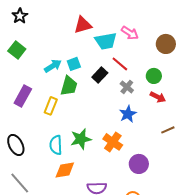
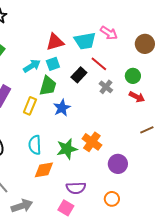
red triangle: (83, 25) -> (55, 42), moved
blue star: (128, 114) -> (62, 108), moved
green star: (81, 139) -> (67, 149), moved

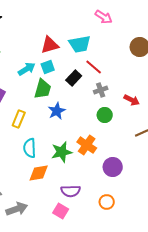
pink arrow: (109, 33) -> (104, 17), moved
green circle: (133, 76) -> (105, 115), moved
gray cross: (106, 87) -> (101, 90), turned 32
yellow rectangle: (30, 106) -> (19, 119), moved

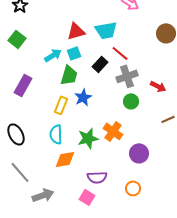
gray cross: (101, 90) -> (127, 76), size x1.5
yellow rectangle: (19, 119) -> (61, 105), moved

